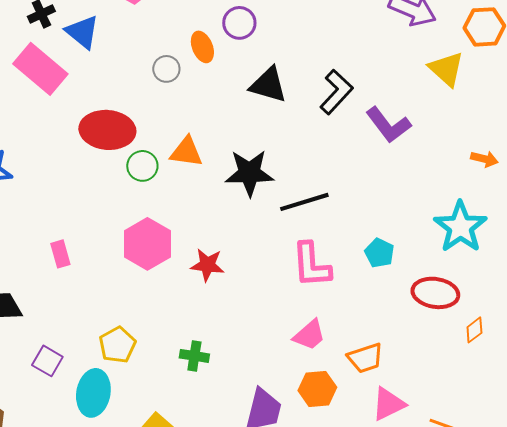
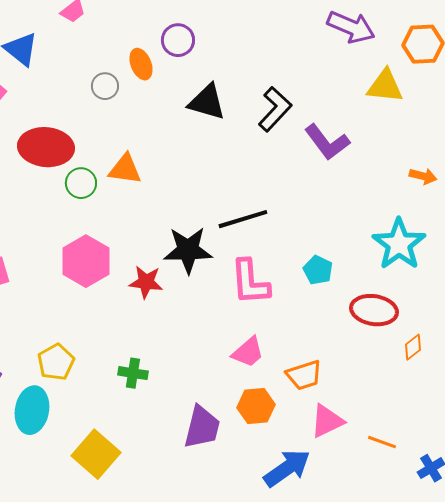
yellow triangle: (446, 69) -> (385, 86), turned -36
black star: (249, 173) -> (188, 250), moved

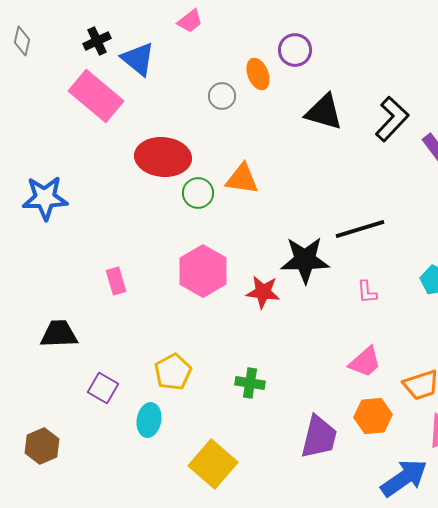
pink L-shape: (250, 282) -> (367, 292), size x0.5
cyan ellipse: (32, 410) -> (149, 420), size x0.7

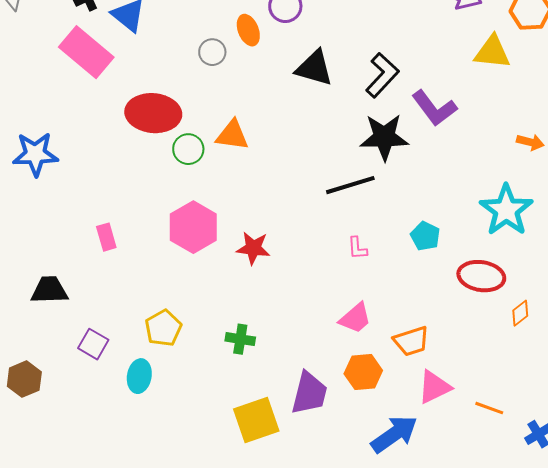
black star: (305, 260) -> (384, 137), moved
brown hexagon: (42, 446) -> (24, 379), moved
yellow square: (213, 464) -> (256, 420), moved, turned 30

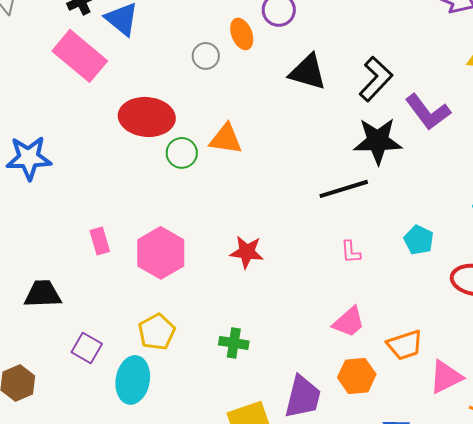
pink hexagon: (193, 227) -> (161, 253), moved
cyan ellipse: (139, 376) -> (133, 380), size x1.4
pink triangle: (434, 387) -> (446, 377), moved

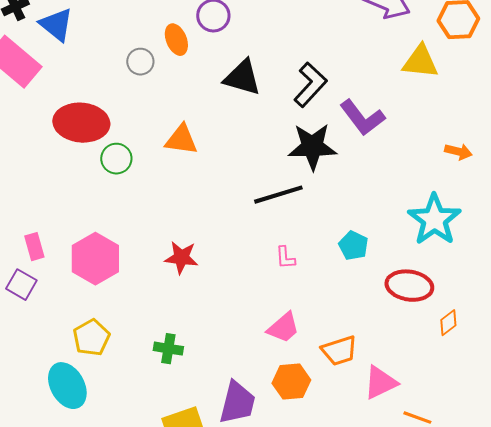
orange triangle: (226, 139) -> (181, 140), moved
purple square: (87, 348) -> (21, 285), moved
cyan ellipse: (133, 380) -> (67, 386), turned -39

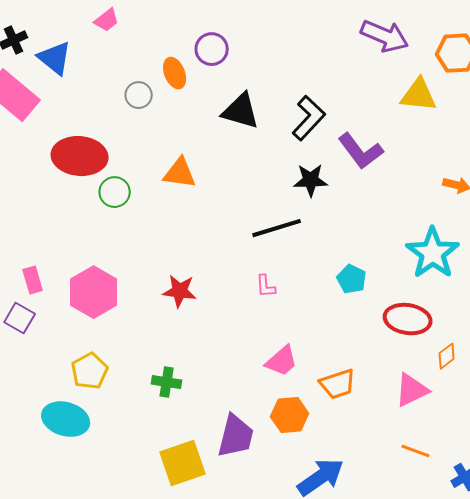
black star: (312, 147) -> (311, 180), size x0.7
pink L-shape: (285, 258) -> (266, 286), moved
pink triangle: (380, 383) -> (412, 390), moved
cyan ellipse: (67, 386) -> (66, 419), turned -45

